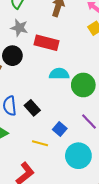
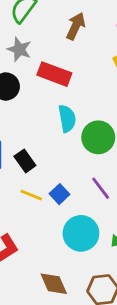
cyan semicircle: (59, 74) -> (67, 119), turned 72
yellow line: (40, 143) -> (31, 195), moved

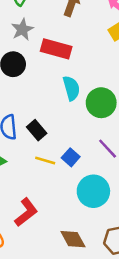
gray star: (19, 49) -> (22, 29), turned 30

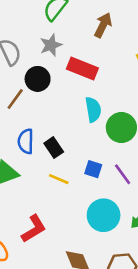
blue square: (71, 157) -> (93, 169), moved, turned -30

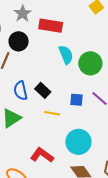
cyan circle: (104, 215) -> (78, 142), moved
red L-shape: (34, 229) -> (42, 155), turned -100

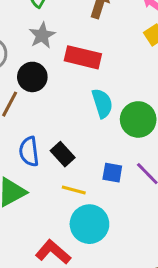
cyan circle: (78, 142) -> (89, 224), moved

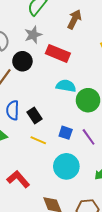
cyan semicircle: (102, 103) -> (66, 86), turned -72
cyan circle: (89, 224) -> (66, 166), moved

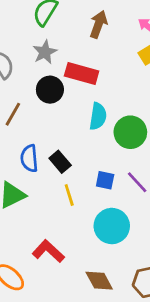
black circle: (22, 61) -> (50, 90), moved
cyan semicircle: (66, 86) -> (98, 116), turned 96
yellow line: (38, 140) -> (69, 195), turned 56

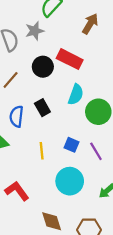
gray star: (45, 52) -> (35, 31), moved
black rectangle: (60, 162) -> (42, 108), moved

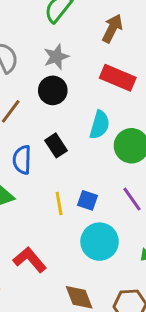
gray star: (35, 31) -> (56, 57), moved
red rectangle: (70, 59) -> (118, 78), moved
blue square: (72, 145) -> (87, 200), moved

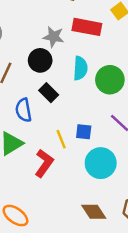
gray star: (56, 57) -> (54, 37), moved, turned -30
black circle: (53, 90) -> (40, 60), moved
red L-shape: (30, 260) -> (44, 163), moved, turned 88

